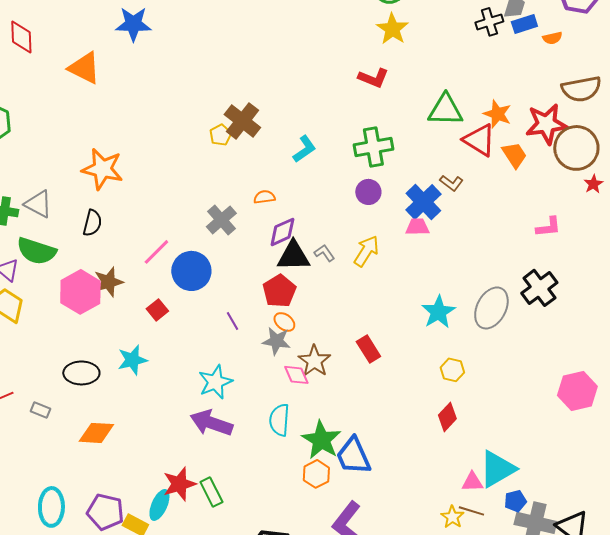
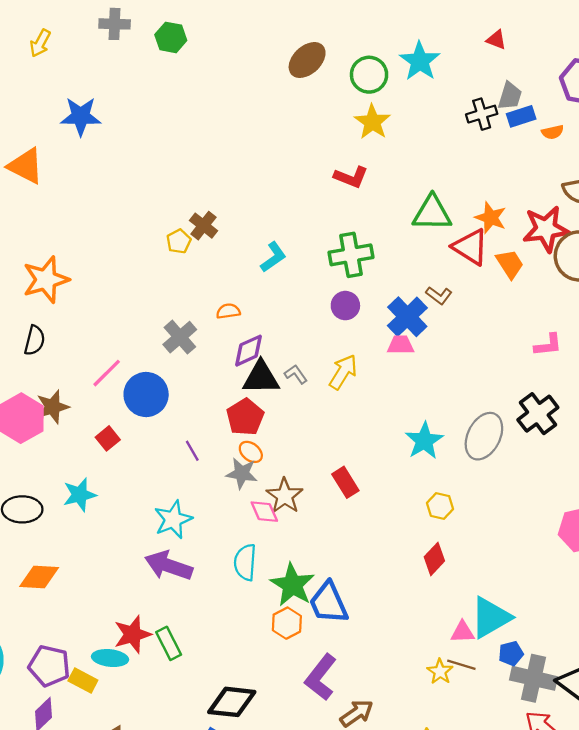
brown cross: (242, 121) -> (203, 226), size x0.7
orange star: (102, 169) -> (46, 280), turned -30
cyan ellipse: (159, 505) -> (110, 658), turned 72

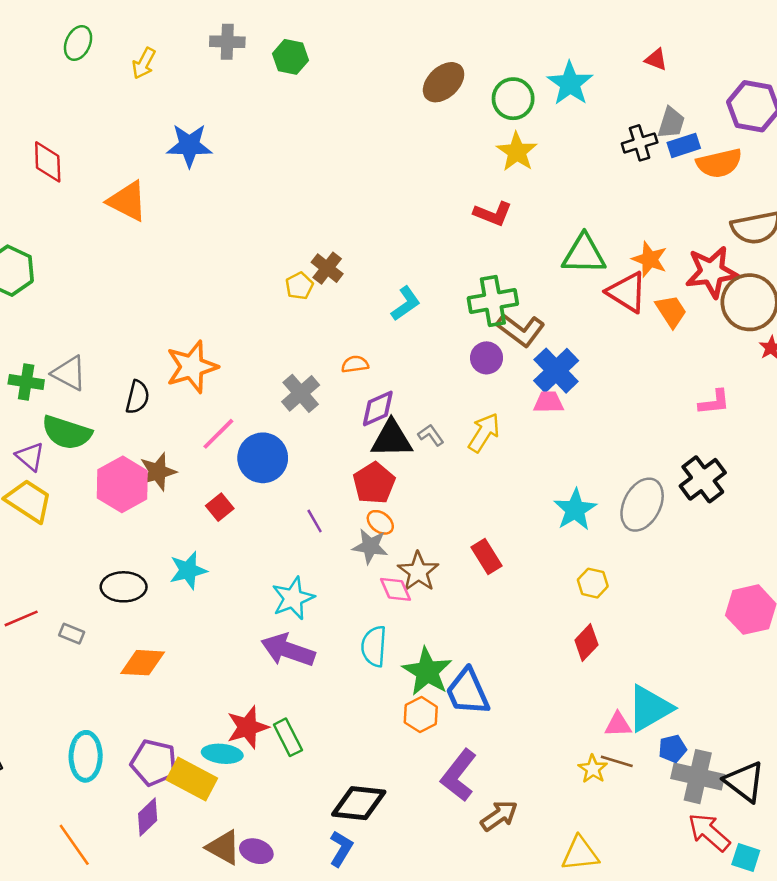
orange semicircle: (553, 132) -> (719, 163), size x1.8
orange star: (46, 280) -> (192, 367), moved
brown L-shape: (439, 295) -> (521, 330), moved, size x1.6
yellow rectangle: (83, 681) -> (192, 779), size x1.5

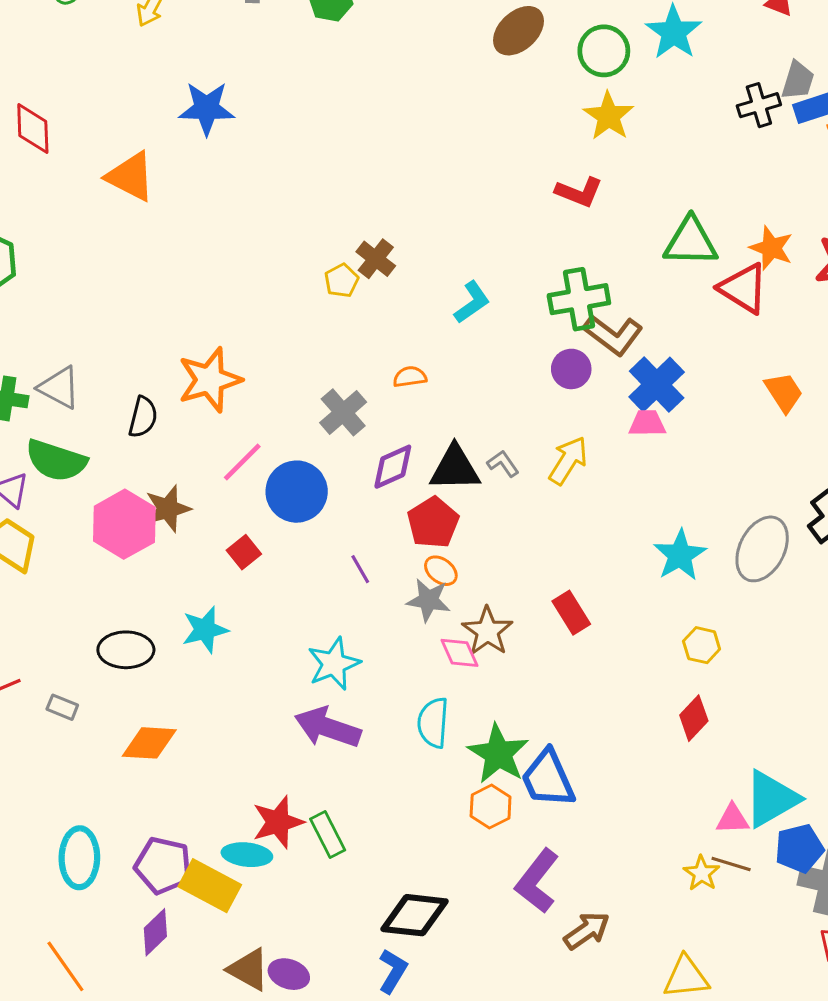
orange trapezoid: (671, 311) -> (784, 392), moved
purple diamond: (378, 409) -> (393, 467), moved
blue pentagon: (672, 749) -> (799, 848), size x1.4

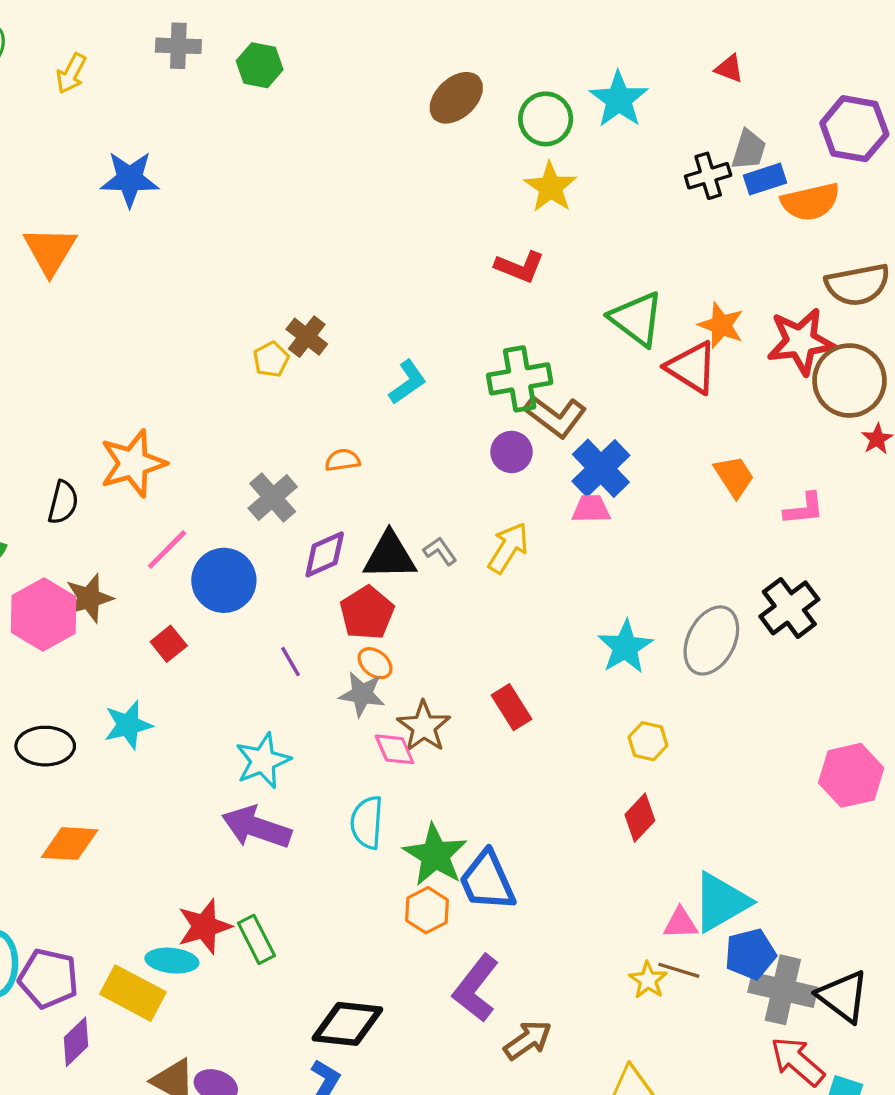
orange triangle: (131, 177) -> (50, 251), turned 34
green triangle: (691, 242) -> (637, 319), turned 36
purple pentagon: (163, 865) -> (48, 978), moved

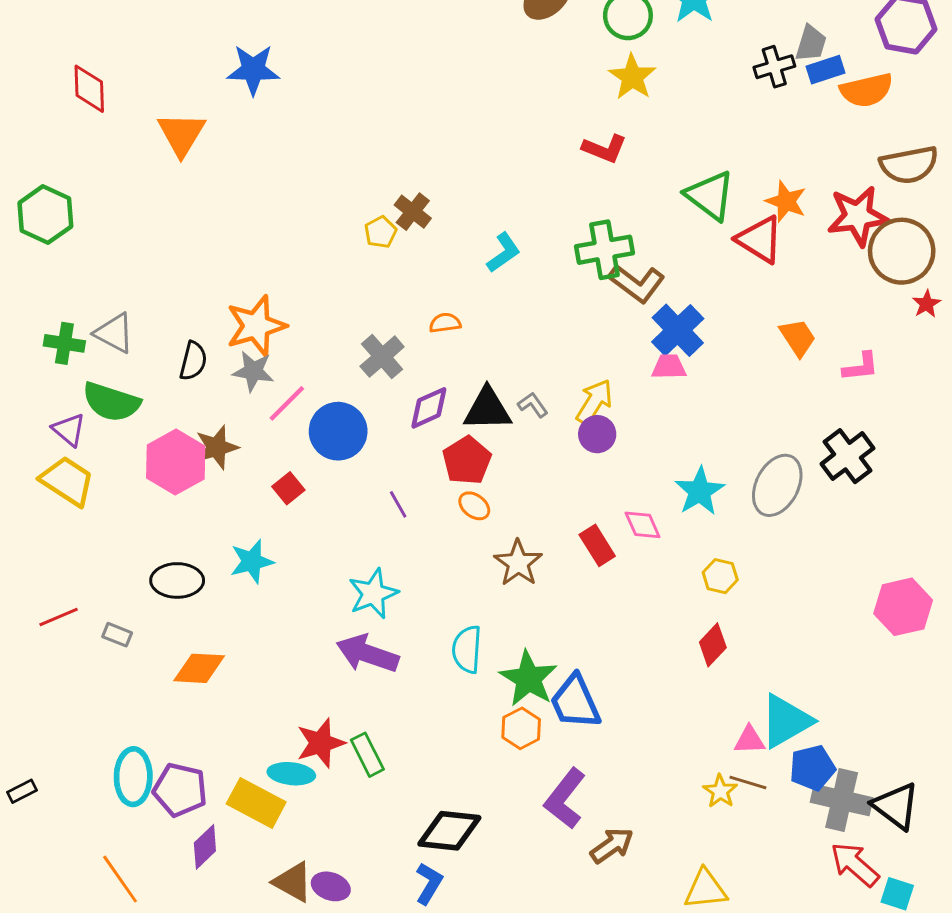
purple circle: (512, 452) -> (597, 434), moved
gray star: (362, 694) -> (253, 371), moved
pink diamond: (395, 749) -> (643, 525), moved

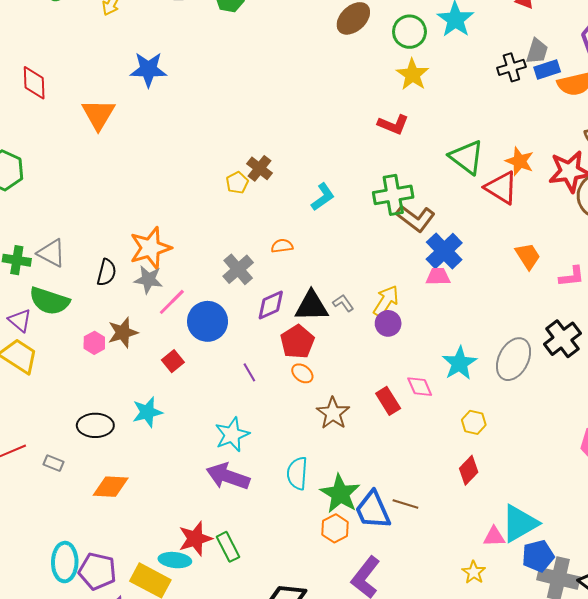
pink hexagon: (176, 462) -> (94, 343), size x0.5
brown line: (748, 782) -> (405, 504), moved

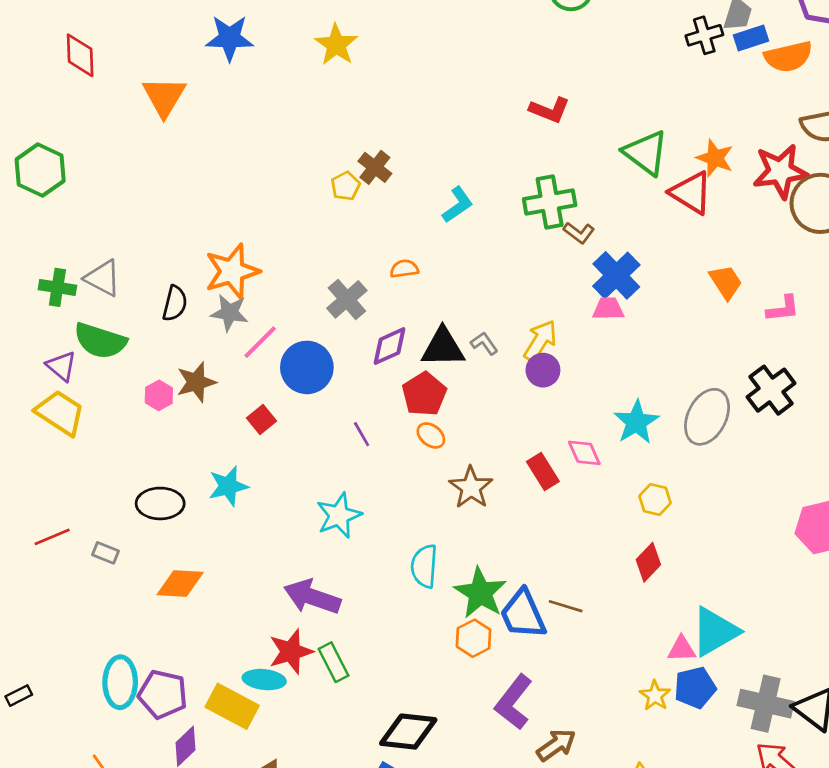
yellow star: (413, 75) -> (336, 45), moved
brown L-shape: (416, 218) -> (579, 233), size x0.6
purple arrow: (228, 476) -> (312, 597), moved
blue pentagon: (538, 556) -> (695, 688), moved

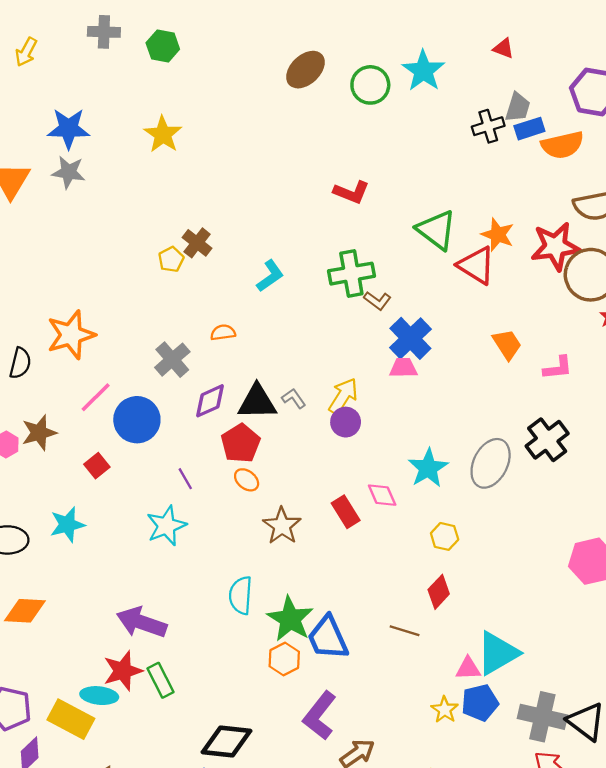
gray star: (230, 313) -> (69, 172), moved
cyan star: (339, 515) -> (166, 526), moved
brown line: (566, 606) -> (405, 631), moved

